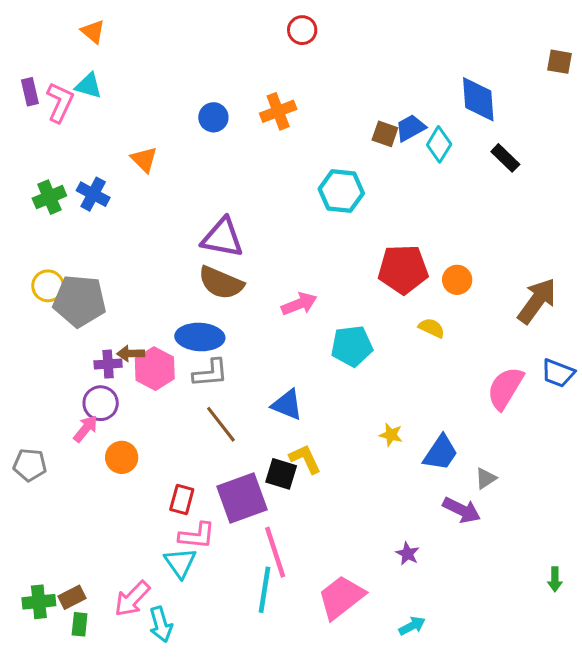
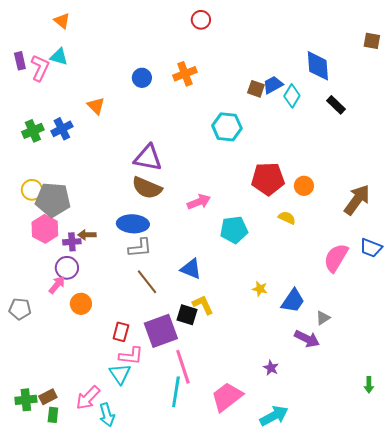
blue cross: (93, 194) -> (62, 129), turned 35
pink hexagon: (155, 369) -> (45, 229), moved
cyan arrow: (412, 626) -> (274, 416), size x1.6

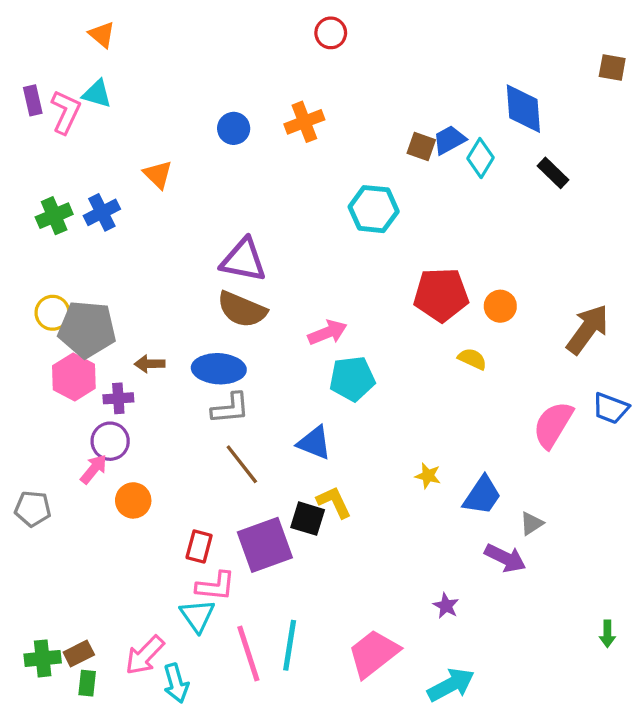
cyan pentagon: (234, 230) -> (352, 379), moved
brown arrow: (87, 235) -> (150, 364), moved
pink line: (183, 367) -> (248, 654), moved

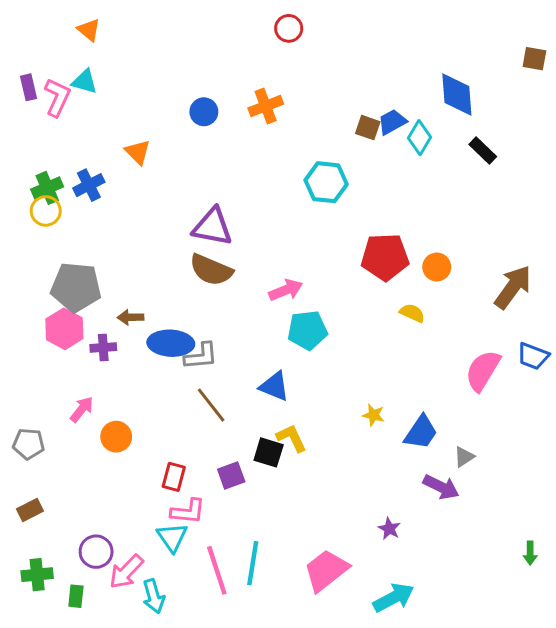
yellow circle: (53, 313) -> (46, 211), moved
blue ellipse: (219, 369) -> (171, 343), moved
purple circle: (110, 441) -> (96, 552), moved
purple square: (265, 545) -> (231, 475), size x0.6
brown rectangle: (79, 654) -> (30, 510), moved

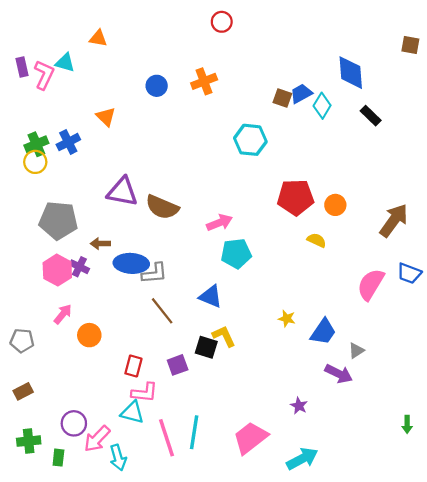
orange triangle: (89, 30) -> (98, 38), moved, turned -30
purple triangle: (212, 227) -> (122, 192), moved
pink hexagon: (64, 329) -> (57, 270), moved
purple cross: (103, 348) -> (79, 267), turned 30
cyan triangle: (172, 537) -> (132, 412), turned -40

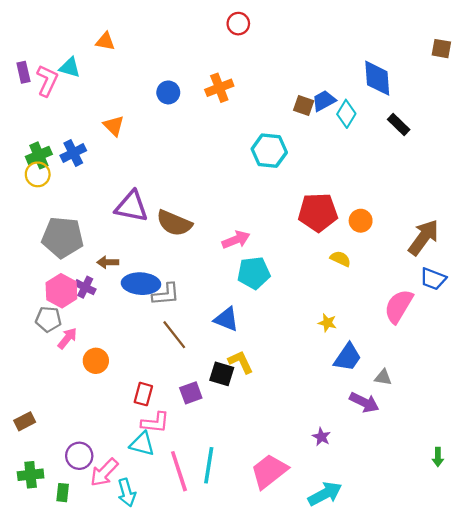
blue trapezoid: (409, 273) -> (433, 279), moved
yellow star: (287, 319) -> (327, 323), moved
gray pentagon: (22, 341) -> (48, 319), moved
gray triangle: (356, 351) -> (383, 377), turned 42

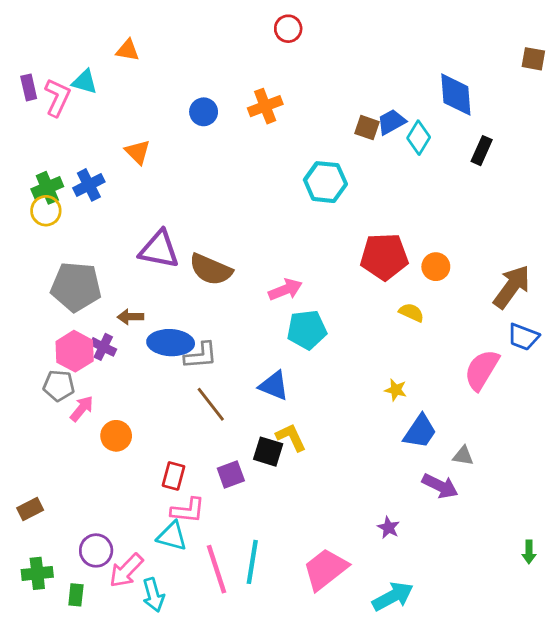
black rectangle: (399, 125) -> (482, 151), turned 70

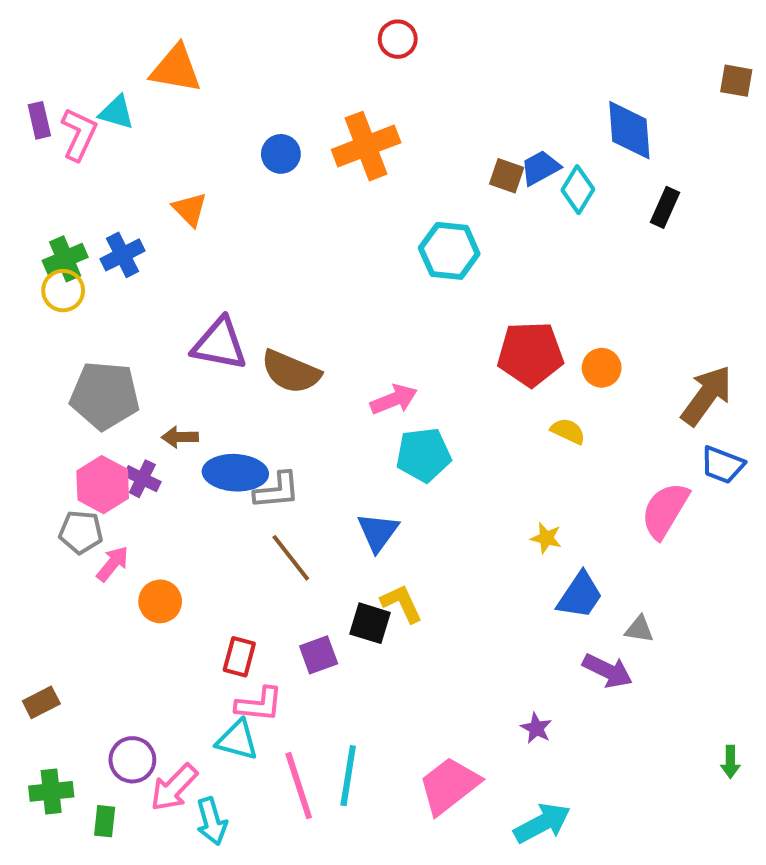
orange triangle: (128, 50) -> (176, 69), size x1.6
orange cross: (265, 106) -> (366, 146), size x1.4
blue triangle: (274, 386) -> (378, 532), turned 44

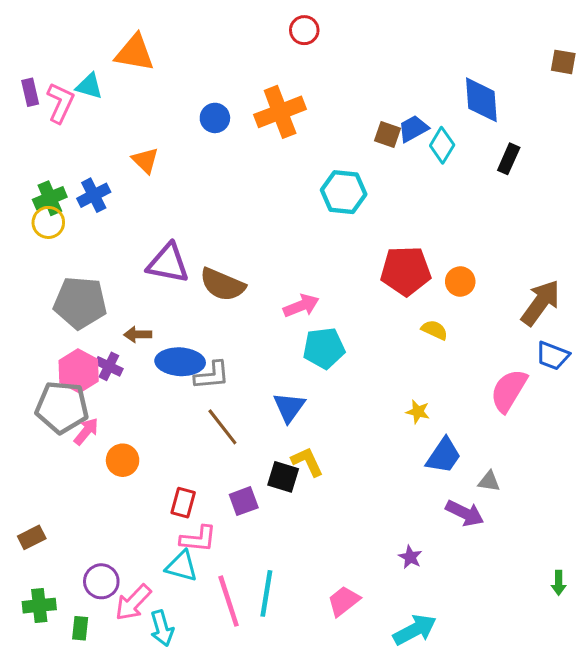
gray pentagon: (81, 532) -> (62, 407), size x1.6
pink trapezoid: (449, 786) -> (344, 601), size x0.7

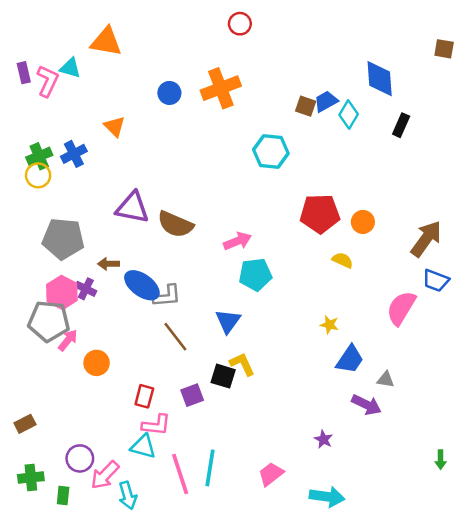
blue ellipse: (180, 362) -> (142, 285), turned 33
cyan arrow: (415, 630) -> (327, 497), turned 36

